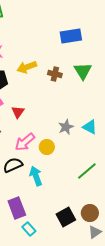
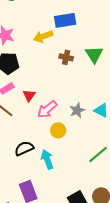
blue rectangle: (71, 36) -> (65, 20), moved
yellow arrow: (27, 67) -> (43, 36), moved
pink arrow: (25, 142) -> (47, 109), moved

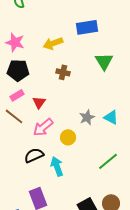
blue rectangle: (65, 20) -> (87, 27), moved
brown cross: (66, 57) -> (63, 72), moved
pink arrow: (47, 109) -> (43, 127), moved

